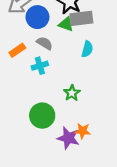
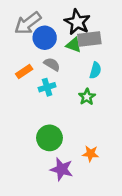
green star: (72, 93) -> (87, 97), moved
purple star: (68, 138) -> (62, 169), moved

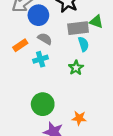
gray rectangle: (89, 39) -> (78, 28), moved
green triangle: (74, 45) -> (96, 22), moved
cyan semicircle: (95, 70) -> (83, 44), turned -32

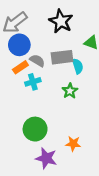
blue circle: (38, 15) -> (19, 45), moved
gray rectangle: (78, 28) -> (62, 57), moved
orange rectangle: (20, 45) -> (20, 67), moved

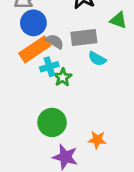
cyan semicircle: (78, 66) -> (97, 59), moved, turned 136
orange rectangle: (20, 67) -> (35, 49), size x1.6
green star: (70, 91) -> (63, 77), moved

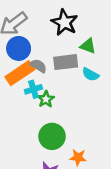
green triangle: (118, 20) -> (88, 46), moved
cyan semicircle: (97, 59) -> (90, 74), moved
green circle: (52, 122) -> (52, 136), moved

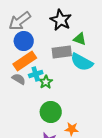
gray semicircle: (38, 66) -> (19, 79), moved
cyan semicircle: (90, 74) -> (82, 62), size x1.6

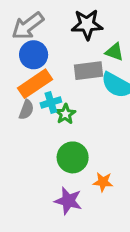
black star: (61, 20) -> (87, 24), turned -30
gray semicircle: (19, 79) -> (26, 110), turned 80

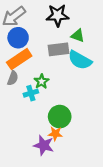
cyan cross: (51, 102) -> (31, 93), moved
green circle: (73, 157) -> (60, 117), moved
orange star: (103, 182) -> (55, 134), moved

